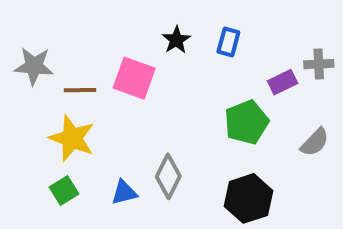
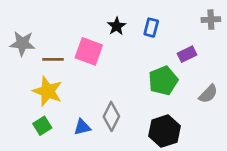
gray cross: (319, 64) -> (211, 20), moved

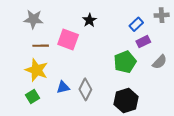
blue rectangle: (151, 28) -> (136, 24), moved, turned 32
gray star: (22, 43) -> (34, 19), moved
gray semicircle: (208, 94) -> (160, 62), moved
blue triangle: (82, 127) -> (63, 87), moved

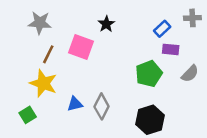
purple rectangle: (143, 42) -> (171, 49), turned 32
brown line: (41, 46) -> (48, 54), turned -63
green square: (32, 96) -> (28, 115), moved

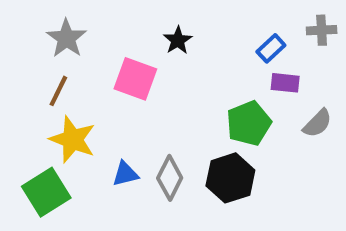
gray star: (40, 23) -> (66, 38), turned 30
brown line: (48, 54) -> (58, 91), moved
green square: (28, 115) -> (46, 192), size x1.6
black hexagon: (150, 120) -> (230, 178), moved

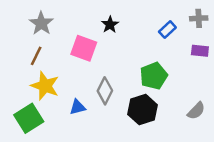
purple rectangle: (285, 83) -> (200, 51), moved
gray semicircle: (317, 123) -> (196, 111), moved
gray diamond: (170, 178) -> (105, 91), moved

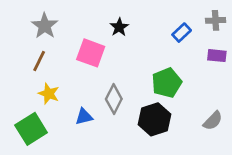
yellow star: (45, 86) -> (49, 94), size x0.7

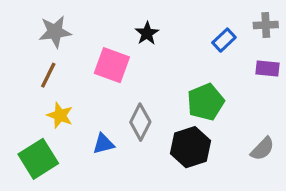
gray star: (45, 26) -> (55, 32), turned 30

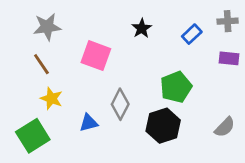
black star: (147, 33) -> (142, 28), moved
brown line: (48, 75) -> (41, 64), turned -60

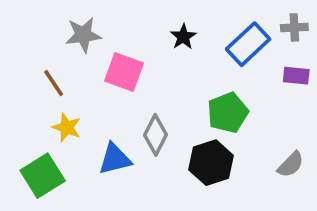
gray star: (47, 27) -> (83, 35), moved
blue rectangle: (192, 34) -> (248, 44), size x1.6
blue triangle: (89, 123) -> (115, 159), size x1.4

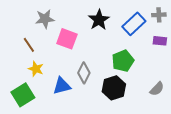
black star: (183, 37) -> (99, 20), size x1.5

